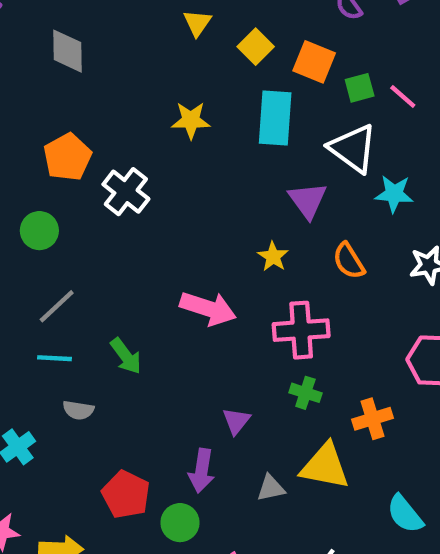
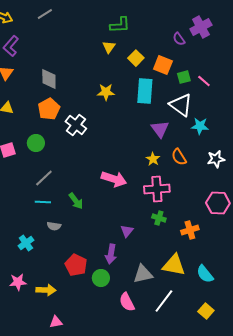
gray diamond: (67, 51) -> (49, 79), moved
yellow star: (273, 257) -> (153, 159), moved
yellow triangle: (325, 466) -> (174, 265), moved
gray triangle: (271, 488) -> (143, 274), moved, size x1.5

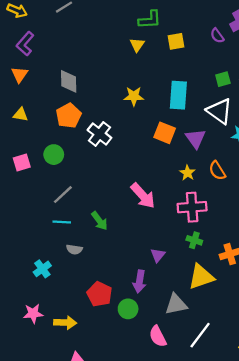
yellow square: (136, 58) -> (176, 41), moved, turned 35
orange square: (163, 65) -> (165, 133), moved
pink arrow: (114, 179) -> (143, 196), turned 30
yellow triangle: (174, 265) -> (201, 277), moved, turned -30

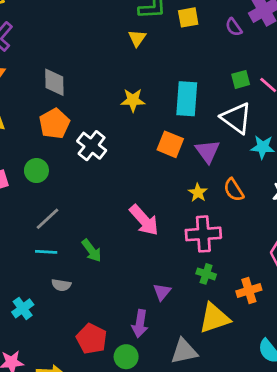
yellow square: (176, 41) -> (188, 17), moved

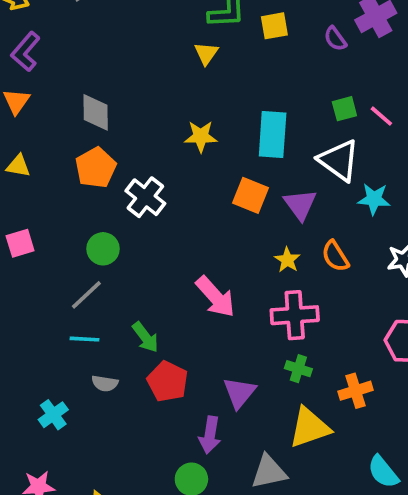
green circle: (36, 171) -> (103, 249), moved
purple triangle: (162, 292) -> (239, 393), size x1.4
red pentagon: (92, 339) -> (168, 381), moved

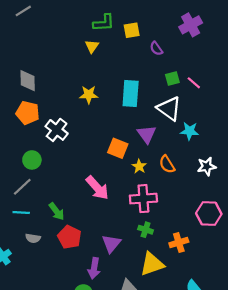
purple semicircle: (335, 39) -> (156, 48), moved
orange pentagon: (96, 168) -> (28, 113), turned -30
orange square: (250, 195) -> (118, 148), moved

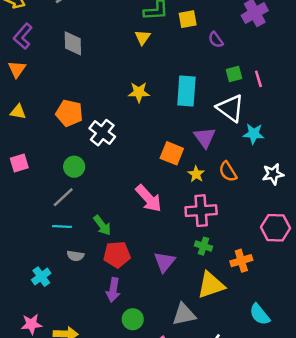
gray diamond: (28, 81) -> (73, 43), moved
pink line: (194, 83) -> (258, 79), turned 32
red pentagon: (69, 237) -> (117, 255), turned -30
purple arrow: (94, 268) -> (113, 290), moved

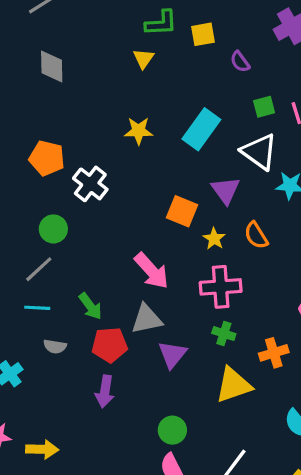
cyan rectangle: (186, 91) -> (201, 129), turned 32
gray triangle: (184, 314) -> (147, 319), moved
green circle: (133, 319) -> (172, 430), moved

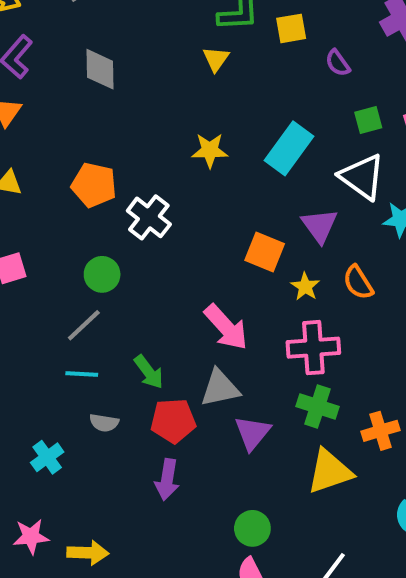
green cross: (224, 334) -> (317, 406), size x1.4

